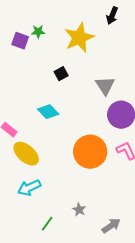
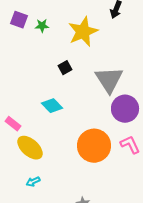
purple square: (20, 41) -> (19, 20), moved
gray triangle: (105, 86) -> (109, 80), size x1.4
cyan arrow: (29, 188) -> (33, 182), size x0.6

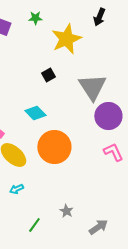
green star: (42, 26) -> (35, 18), moved
orange circle: (94, 146) -> (54, 147), moved

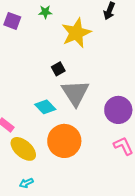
gray triangle: (92, 87) -> (75, 93), moved

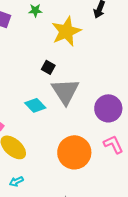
black square: (58, 69) -> (48, 67), turned -32
orange circle: (64, 141) -> (74, 152), moved

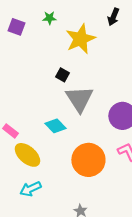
cyan diamond: (35, 105) -> (55, 126), moved
cyan arrow: (16, 181) -> (30, 189), size x1.5

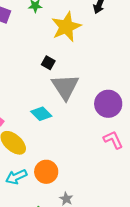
orange circle: (88, 160) -> (46, 172), moved, size x0.7

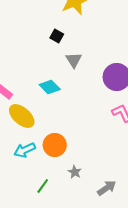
gray triangle: (65, 87) -> (74, 60), size x0.6

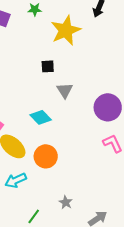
black square: (57, 36) -> (48, 66), turned -32
orange circle: (55, 145) -> (46, 156), moved

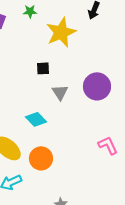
purple circle: (108, 107) -> (97, 86), moved

